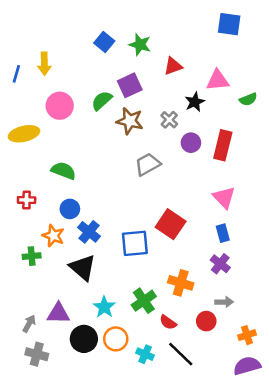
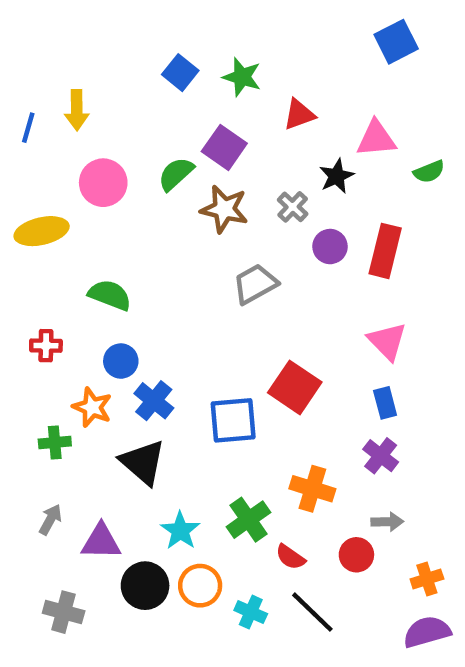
blue square: (229, 24) -> (396, 42), turned -35
purple square: (130, 85) -> (224, 147), turned -30
gray arrow: (29, 324) -> (50, 520), moved

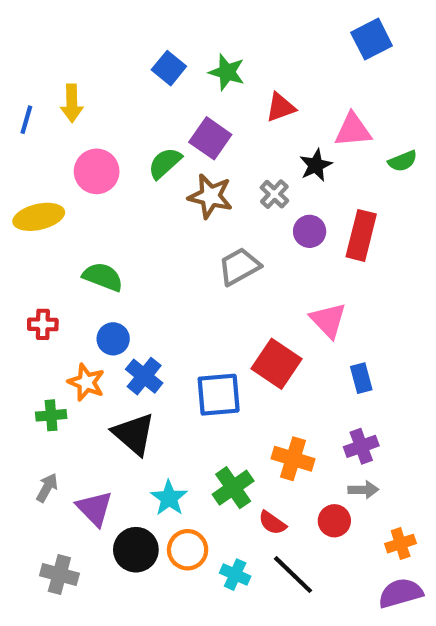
pink triangle: (387, 341) -> (328, 320), moved
purple cross: (381, 456) -> (361, 446), moved, turned 32
purple triangle: (101, 542) -> (95, 508), turned 45

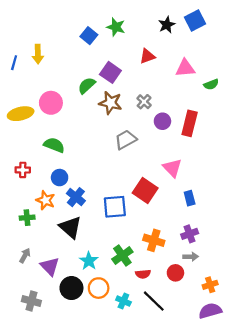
green star: (227, 72) -> (116, 27), moved
black star: (316, 165) -> (167, 25), moved
pink circle: (97, 171) -> (51, 103), moved
red semicircle: (272, 523) -> (143, 274), turned -40

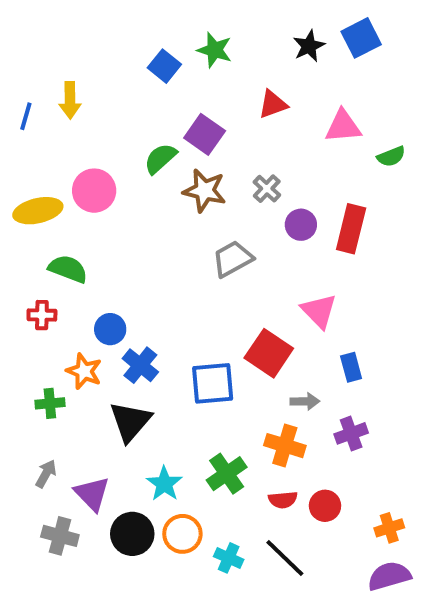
green semicircle: (54, 145) -> (68, 269), moved
black triangle: (70, 227) -> (130, 421), turned 30
gray arrow: (191, 257) -> (305, 401), moved
red semicircle: (143, 274) -> (283, 500), moved
gray cross: (31, 301) -> (60, 536), moved

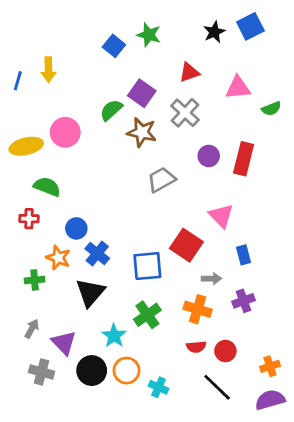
gray cross: (267, 189) -> (185, 113), moved, size x1.5
green cross: (227, 474) -> (147, 315), moved
black line: (285, 558) -> (217, 387), moved

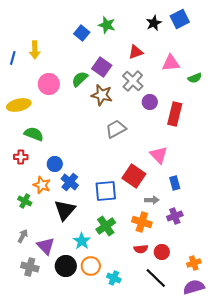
pink circle: (65, 132) -> (49, 84), moved
purple circle: (209, 156) -> (150, 102), moved
green cross: (35, 280) -> (25, 201), turned 32

